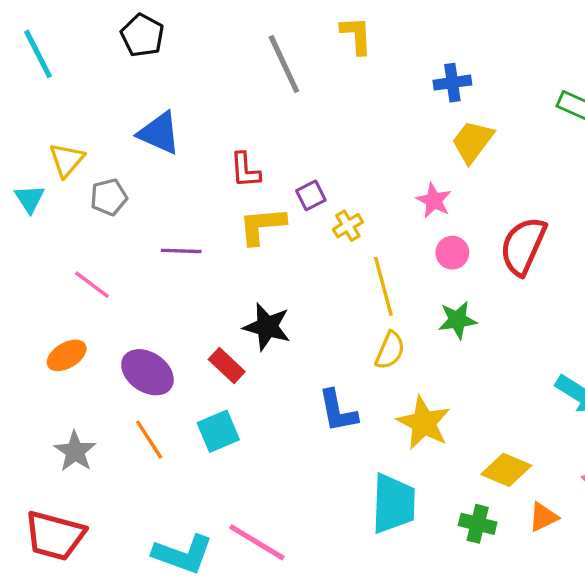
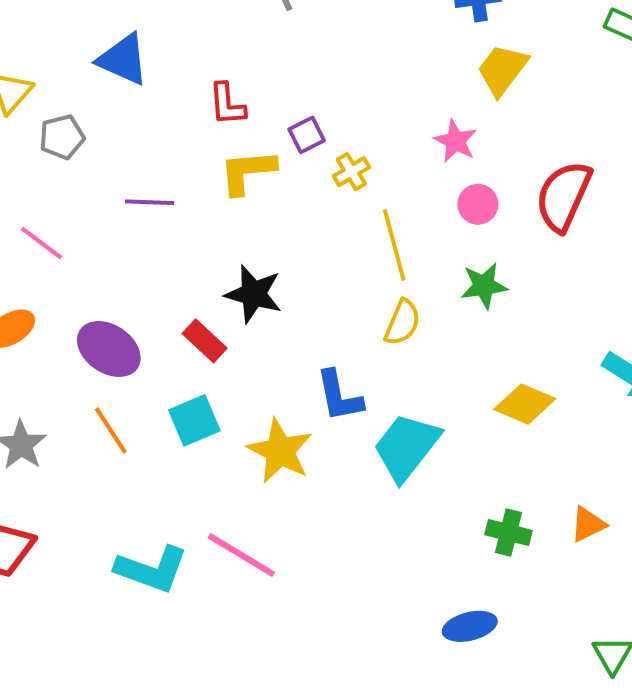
yellow star: (424, 423) -> (280, 451), moved
yellow diamond: (506, 470) -> (525, 404), moved
cyan trapezoid: (393, 504) -> (406, 447), moved, turned -144

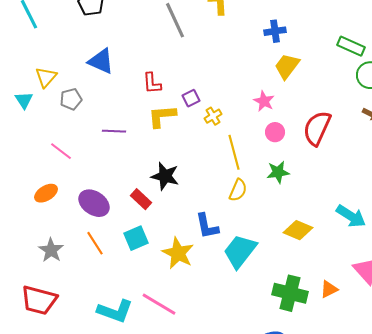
green cross: (508, 533) -> (290, 293), size x1.6

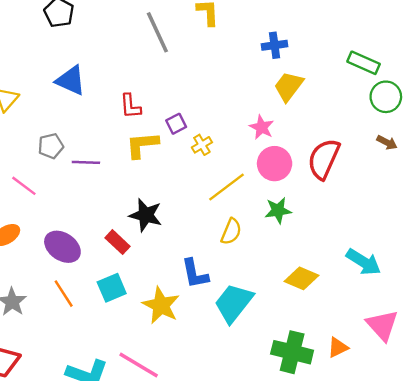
gray pentagon: (71, 99) -> (51, 146), moved
pink circle: (275, 132) -> (275, 164), size x1.5
yellow line: (234, 152) -> (226, 187), turned 68

